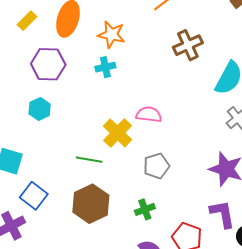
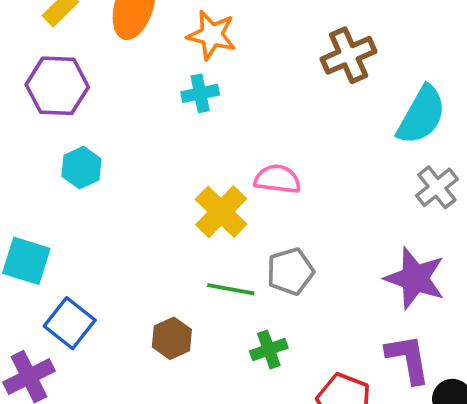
purple hexagon: (48, 64) -> (57, 86), moved
green line: (89, 160) -> (231, 289), moved
brown hexagon: (91, 204) -> (172, 338), size x0.6

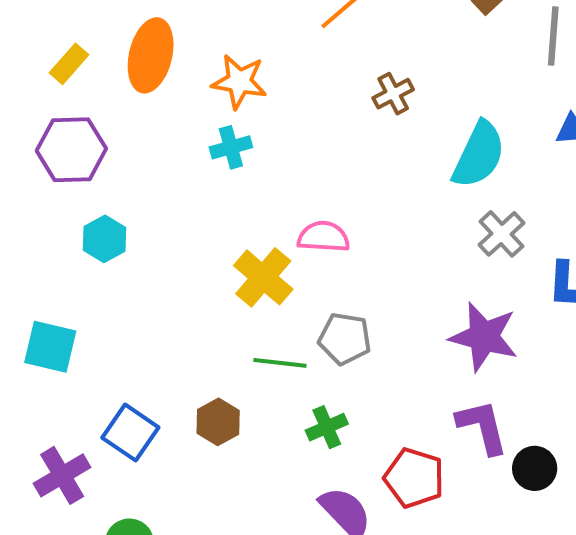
brown cross: (349, 55) -> (393, 94), size x0.7
gray pentagon: (290, 271) -> (345, 339), turned 30
blue square: (70, 323) -> (130, 433), moved

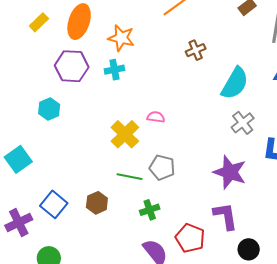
purple hexagon: (71, 150) -> (72, 66), moved
pink semicircle: (323, 237) -> (156, 117), size x0.7
cyan square: (50, 347) -> (18, 159), turned 36
black circle: (535, 468) -> (249, 249), moved

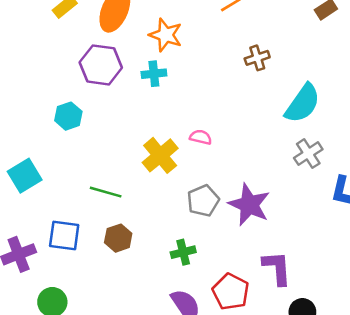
gray pentagon: (162, 167) -> (203, 201), turned 30
purple star: (230, 172) -> (249, 205), moved
green line: (129, 177) -> (106, 192), moved
blue square: (54, 204) -> (64, 235), turned -36

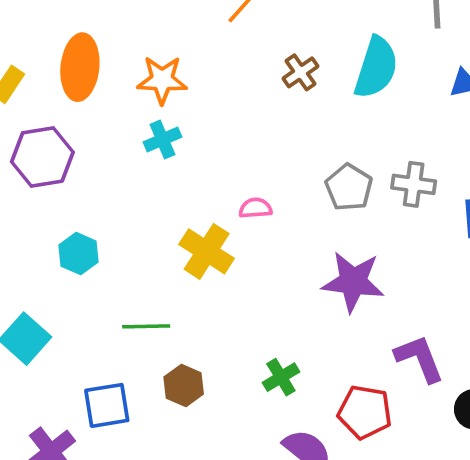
purple hexagon: (101, 65) -> (42, 157), moved
cyan semicircle: (303, 103) -> (376, 68), moved
cyan hexagon: (68, 116) -> (78, 254), moved
gray cross: (308, 154) -> (414, 184), turned -32
gray pentagon: (203, 201) -> (349, 187), moved

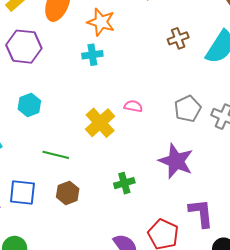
green cross: (281, 377) -> (124, 183), moved

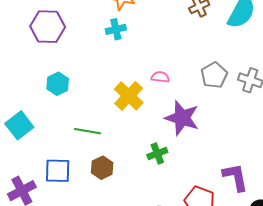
purple star: (176, 161) -> (182, 118), moved

